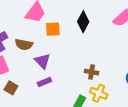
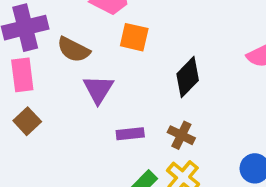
black diamond: (83, 22) -> (188, 77), moved
purple rectangle: (44, 82) -> (130, 134), moved

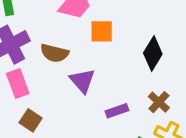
brown cross: (181, 135) -> (159, 102), turned 30

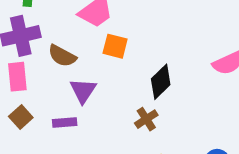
brown cross: (159, 102) -> (146, 119), moved
purple rectangle: (117, 111) -> (65, 122), moved

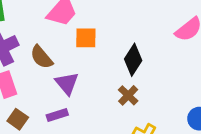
brown semicircle: (62, 56) -> (41, 57), turned 35

